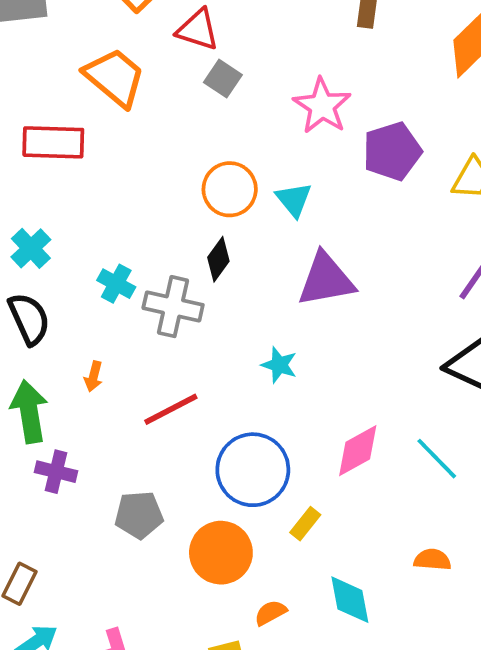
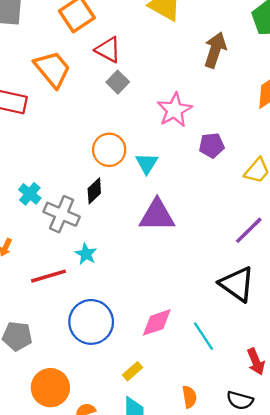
purple pentagon: (392, 151) -> (212, 145), size x0.7
cyan star: (279, 365) -> (86, 254), moved
yellow rectangle: (305, 524) -> (132, 371), moved
orange circle: (221, 553) -> (50, 388), moved
orange semicircle: (432, 560) -> (189, 397), turned 65

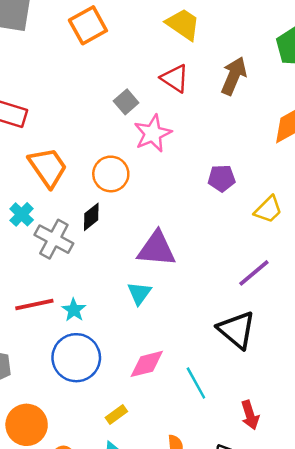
red triangle: (108, 50) -> (175, 78), moved
orange trapezoid: (52, 69) -> (48, 167), moved
pink star: (175, 110) -> (153, 133), moved
cyan triangle: (147, 163) -> (139, 293), moved
cyan star: (86, 254) -> (74, 310), moved

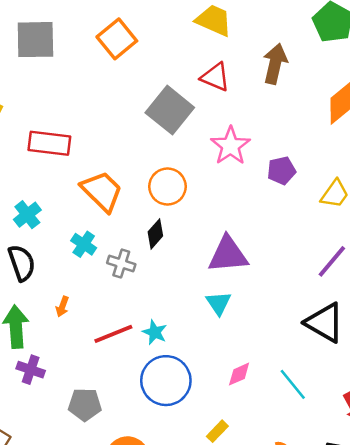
gray square: (126, 102) -> (170, 110), size x1.8
pink star: (153, 133) -> (231, 146), moved
gray cross: (54, 239) -> (121, 264), size x0.7
pink diamond: (147, 364) -> (239, 374), size x0.7

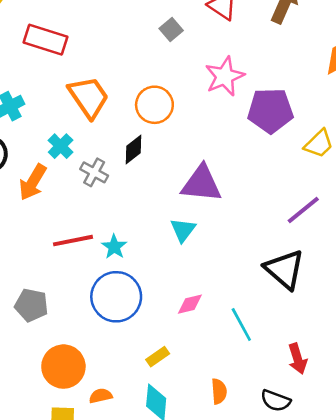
gray square: (170, 110) -> (171, 29), size x0.5
purple pentagon: (281, 171) -> (270, 111), size x1.6
orange arrow: (62, 307) -> (33, 182), moved, size x1.8

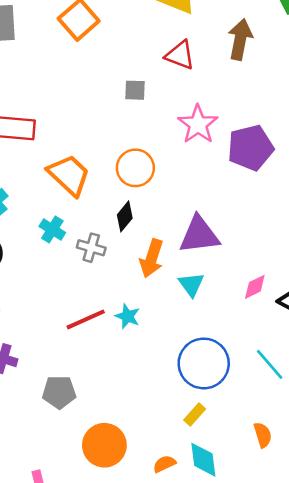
gray square: (171, 29) -> (135, 90), turned -35
orange arrow: (33, 182) -> (152, 258), moved
blue circle: (116, 297) -> (204, 363), moved
pink diamond: (190, 304) -> (255, 287), moved
orange semicircle: (101, 396) -> (164, 464), moved

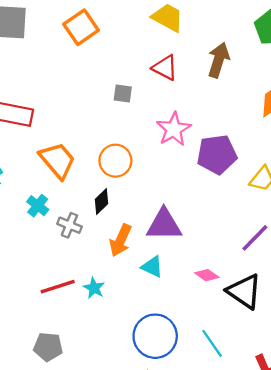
cyan triangle: (191, 284) -> (152, 267), turned -35
pink diamond: (255, 287) -> (207, 275), turned 55
gray pentagon: (59, 392) -> (48, 347), moved

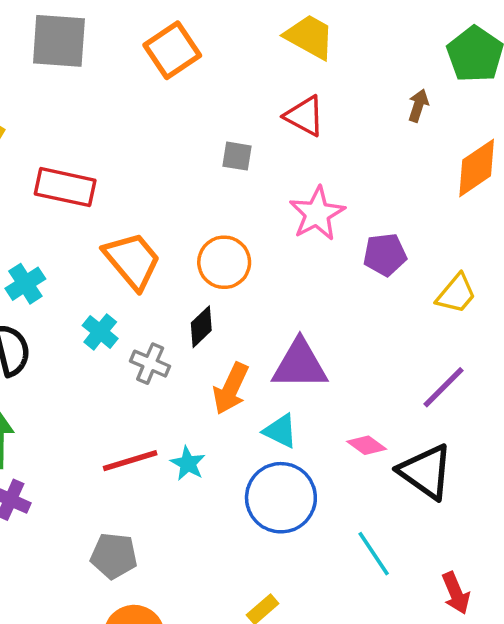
brown arrow: (219, 60) -> (418, 105), moved, size x0.6
purple pentagon: (217, 155) -> (385, 255), size x0.7
blue circle: (155, 336) -> (281, 498), moved

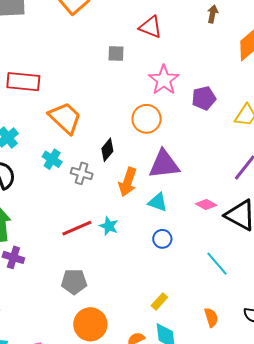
orange circle: (224, 262) -> (147, 119), moved
blue circle: (281, 498) -> (162, 239), size x0.5

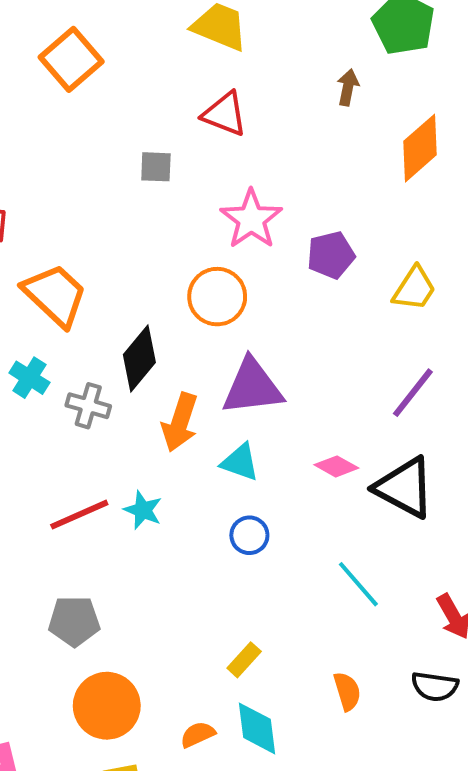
black diamond: (107, 150) -> (139, 358), size x1.4

